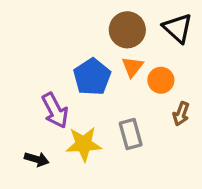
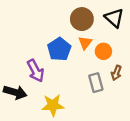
gray rectangle: (131, 134) -> (96, 83), moved
yellow star: (84, 144) -> (53, 105), moved
black arrow: (37, 159) -> (15, 92), moved, size x1.5

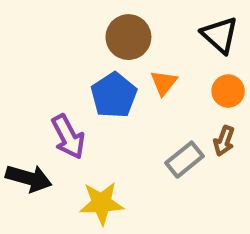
brown circle: (82, 19) -> (128, 37), moved
orange circle: (103, 51) -> (228, 91), moved
gray rectangle: (96, 83) -> (185, 160), turned 66

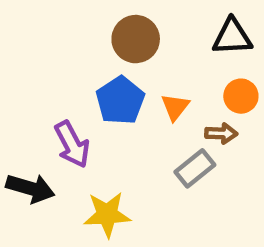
black triangle: (220, 35) -> (232, 37), turned -45
orange triangle: (164, 83) -> (175, 107), moved
brown arrow: (224, 141) -> (221, 133), moved, turned -108

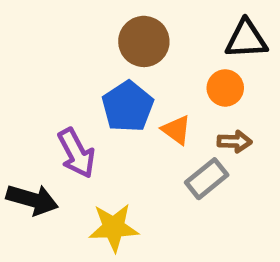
orange circle: (241, 96) -> (225, 88), moved
orange triangle: (175, 107) -> (176, 130), moved, turned -32

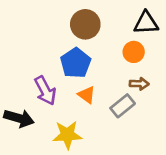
orange triangle: (176, 130) -> (87, 95), moved

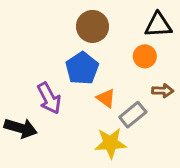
brown arrow: (139, 84) -> (163, 91), moved
orange triangle: (87, 95) -> (106, 98), moved
yellow star: (67, 135) -> (110, 143), moved

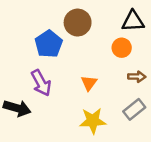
blue pentagon: (82, 68) -> (49, 44), moved
orange triangle: (106, 98) -> (89, 83), turned 30
gray rectangle: (133, 115) -> (134, 109), moved

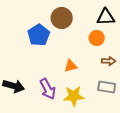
purple arrow: (41, 83) -> (48, 89), moved
orange triangle: (89, 83) -> (71, 66), turned 40
gray rectangle: (134, 109) -> (107, 87), turned 48

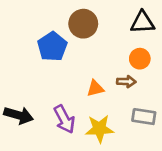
orange circle: (97, 38) -> (140, 59), moved
brown arrow: (109, 61) -> (126, 82), moved

